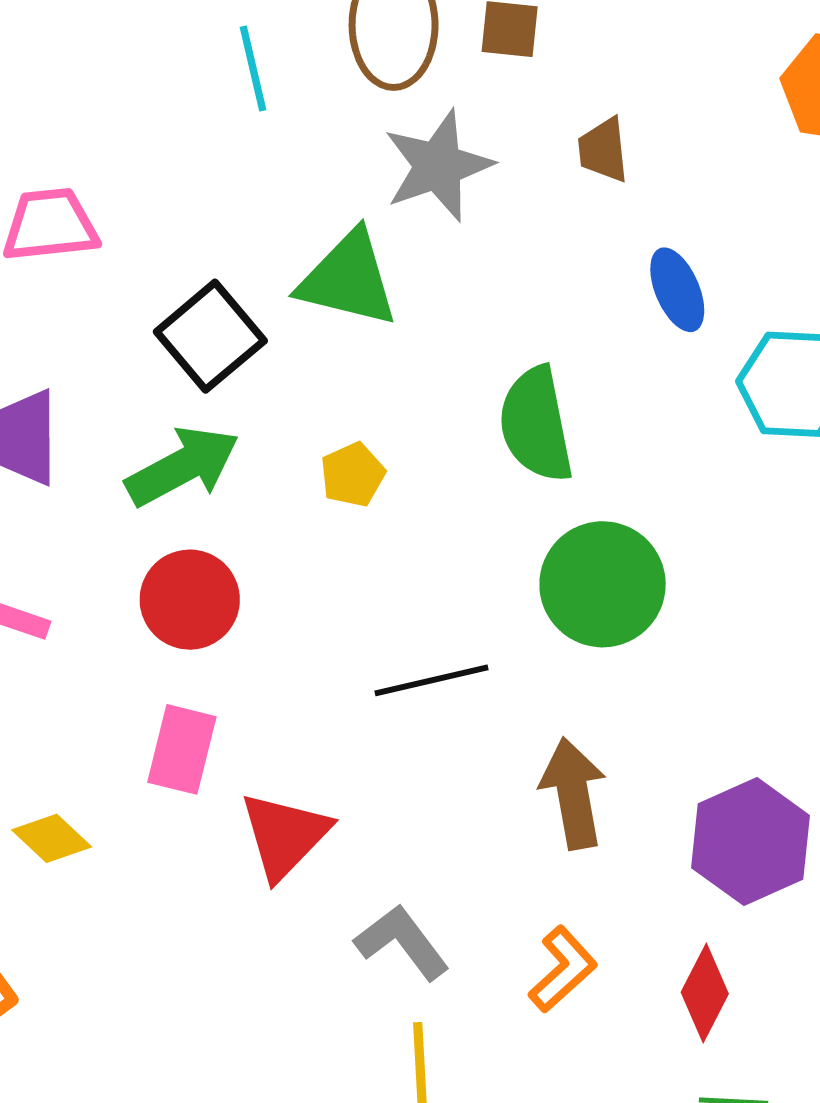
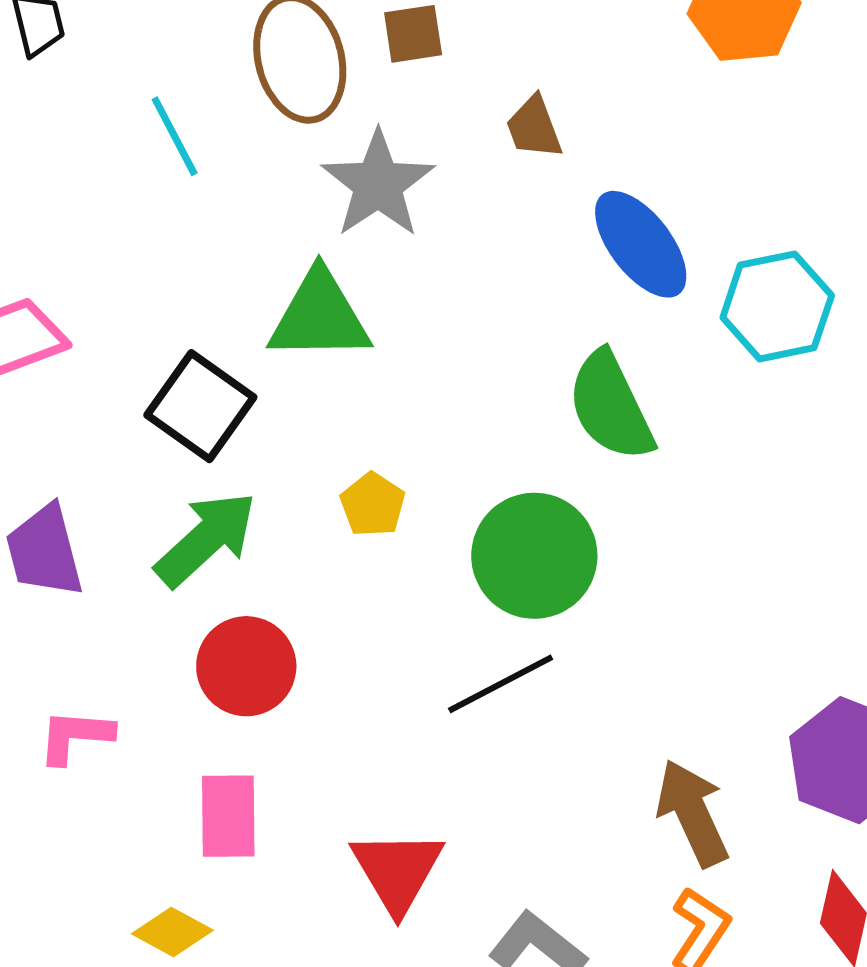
blue ellipse: (677, 290) -> (641, 244), size x1.4
green semicircle: (536, 424) -> (611, 406), moved
green circle: (603, 584) -> (534, 556), moved
pink rectangle: (182, 749) -> (228, 816), moved
brown arrow: (573, 793) -> (692, 813), moved

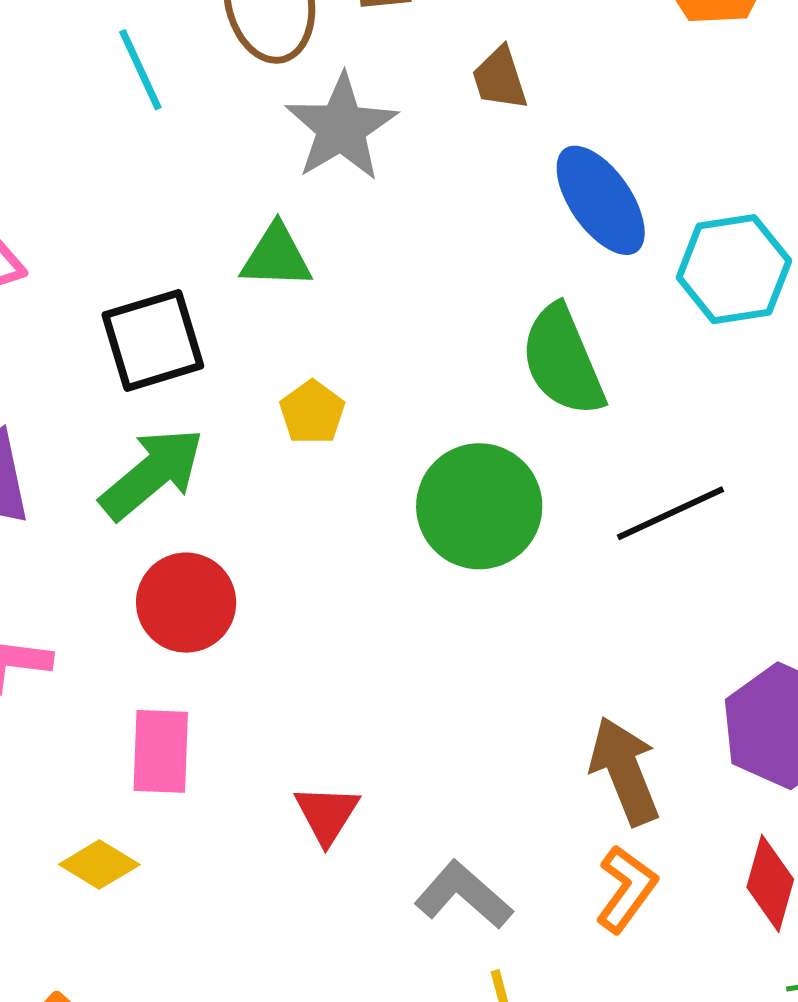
green triangle: (319, 316) -> (276, 257), size x0.7
black square: (200, 406) -> (153, 340), turned 35
yellow pentagon: (373, 505) -> (312, 412), moved
black line: (501, 684) -> (671, 513), moved
red triangle: (397, 871) -> (327, 814), size x0.7

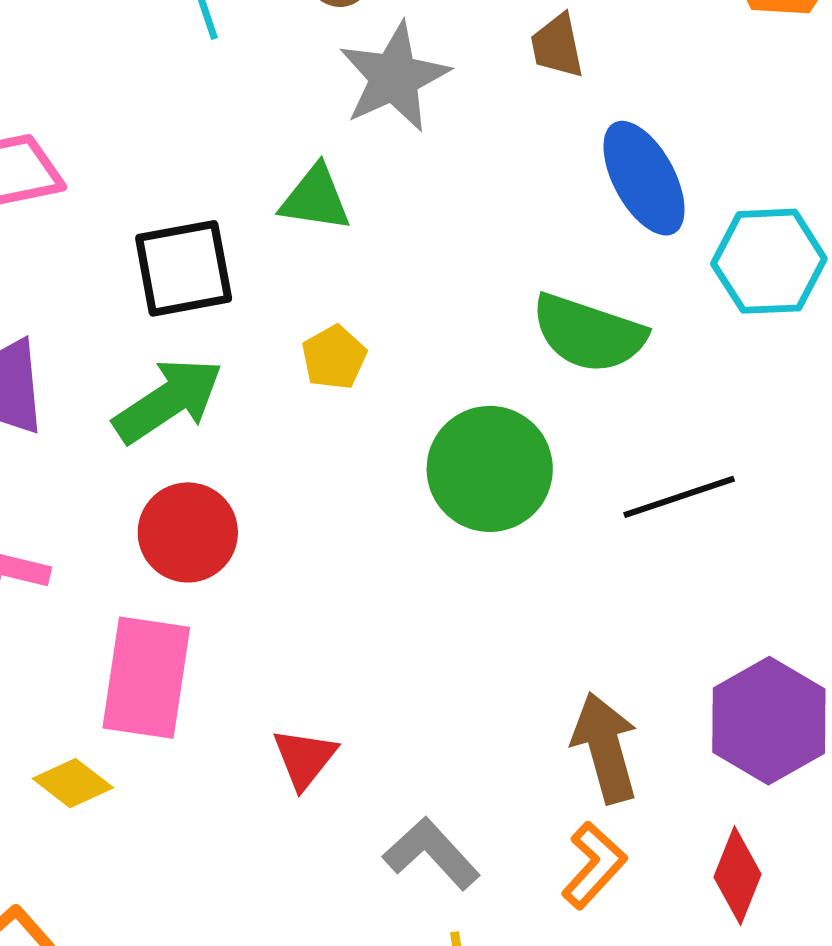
green semicircle: (563, 361) -> (589, 333), turned -55
pink rectangle: (161, 751) -> (146, 678), size x1.4

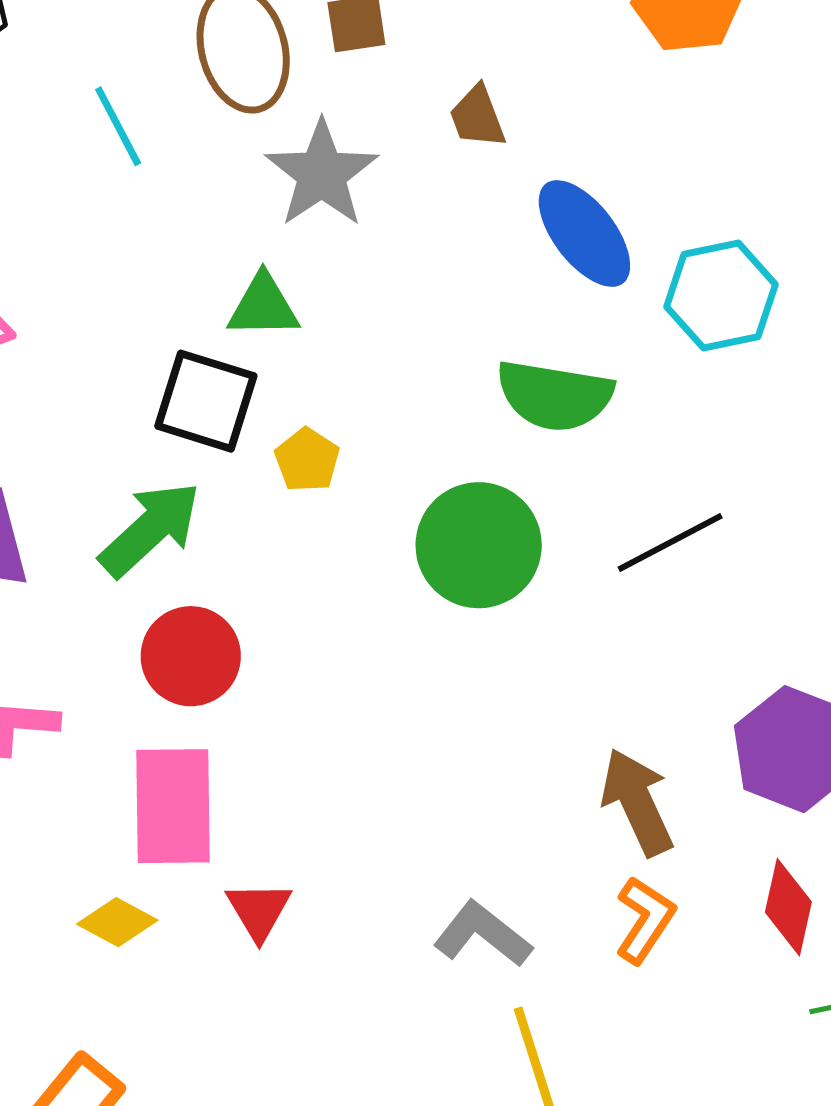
black square: (184, 268) -> (206, 401), moved, turned 37
red triangle: (304, 758) -> (259, 910), moved

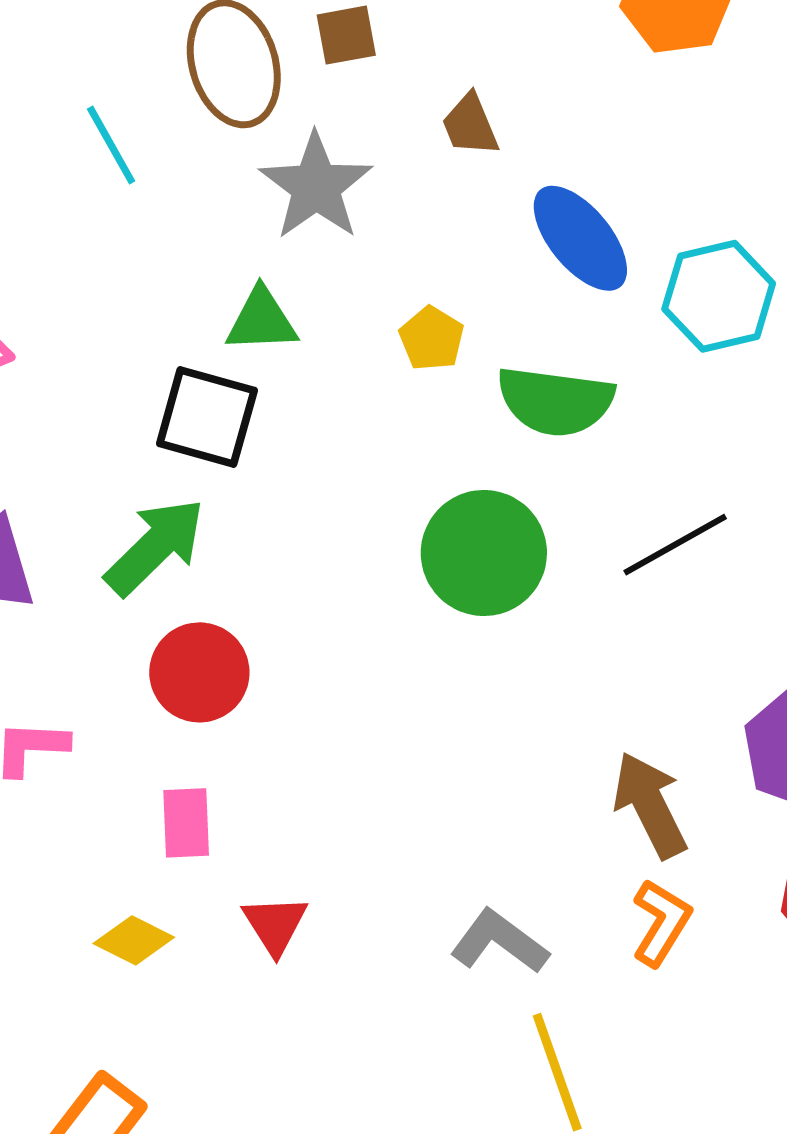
yellow pentagon: (307, 460) -> (432, 338), moved
pink rectangle: (173, 806) -> (186, 823), size x0.6

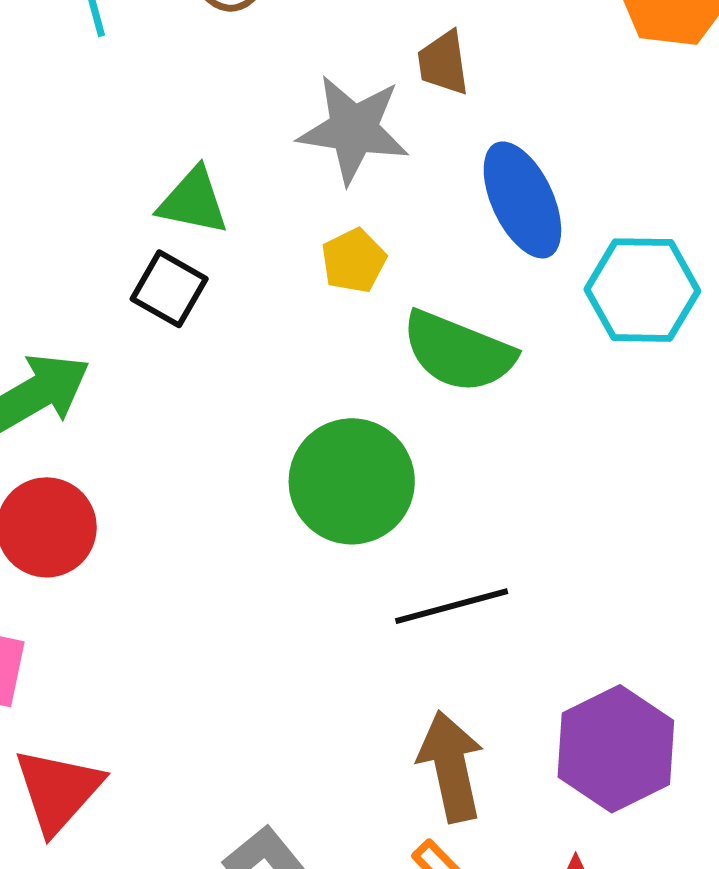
gray star: (316, 186) -> (353, 129), moved, turned 30
black square: (207, 417) -> (169, 289), moved, size x0.7
black line: (675, 545) -> (452, 606), moved
red triangle: (275, 925) -> (58, 790), size x1.4

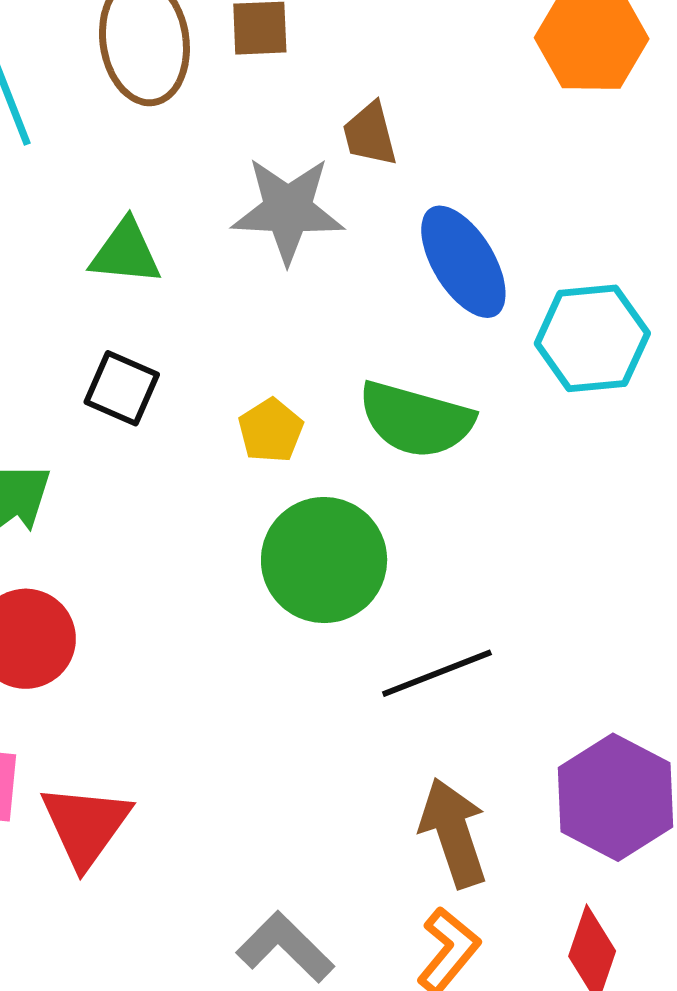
green triangle: (193, 201) -> (126, 252), moved
yellow pentagon: (354, 261) -> (271, 430), moved
red triangle: (58, 790) -> (86, 825), moved

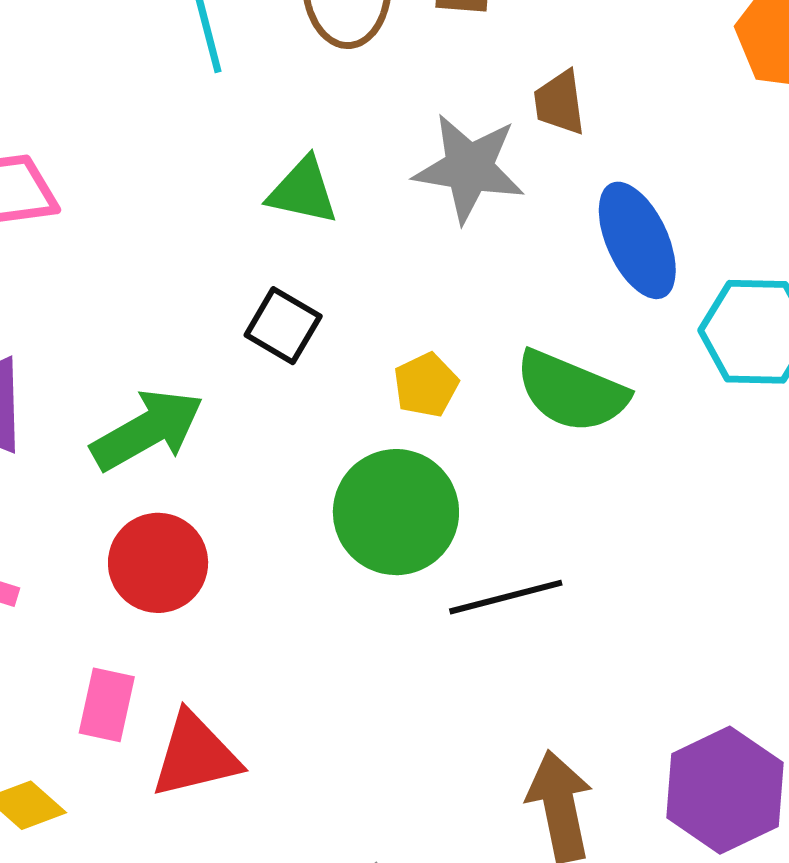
green circle: (324, 560) -> (396, 512), moved
black line: (437, 673) -> (506, 597), moved
red triangle: (86, 825) -> (195, 755), turned 34

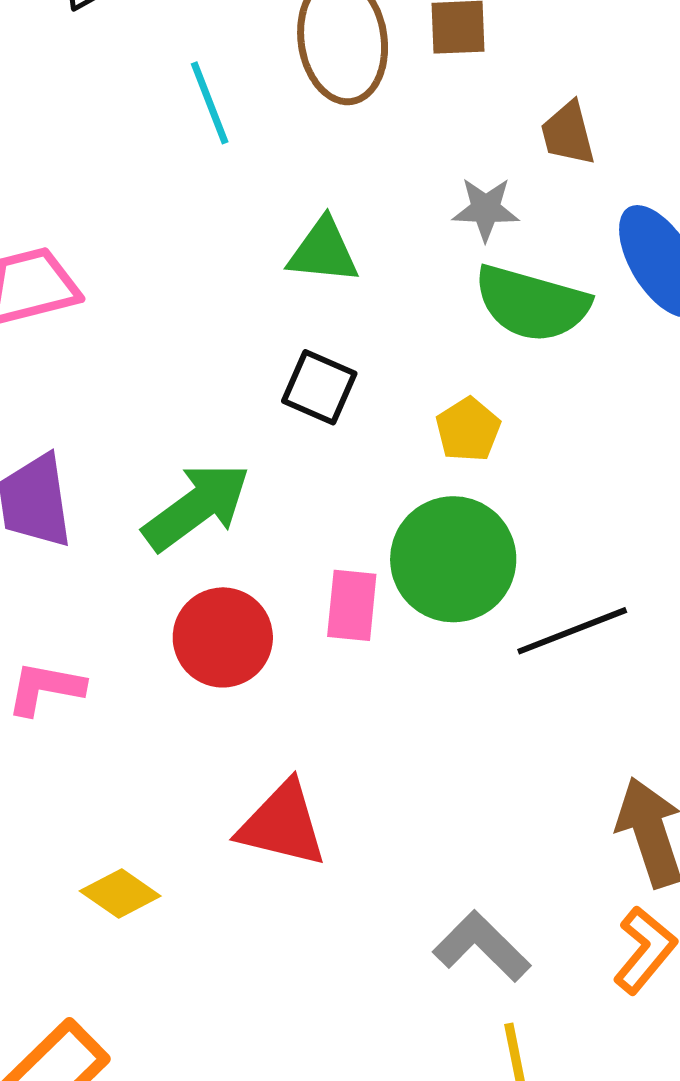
gray star: (469, 168) -> (486, 209), size x0.6
green semicircle: (572, 391) -> (532, 303), moved
pink rectangle: (107, 705) -> (352, 605), moved
red triangle: (195, 755) -> (282, 824), turned 34

